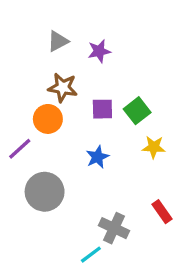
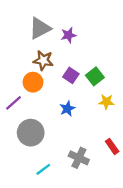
gray triangle: (58, 41) -> (40, 28), size x1.5
purple square: (102, 109) -> (71, 75), turned 35
cyan line: (91, 255) -> (43, 169), moved

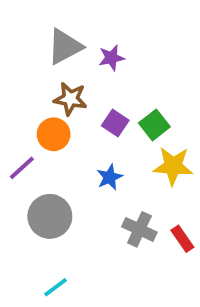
yellow star: (106, 102) -> (173, 166), size x1.5
gray cross: (79, 158) -> (139, 229), moved
cyan line: (43, 169) -> (55, 287), moved

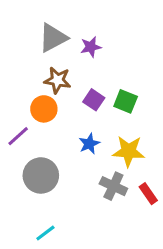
green square: (154, 125) -> (126, 101), turned -30
yellow star: (173, 166) -> (129, 151), moved

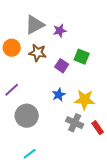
green square: (126, 101) -> (82, 57), moved
orange circle: (44, 109) -> (12, 48), moved

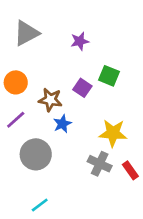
gray triangle: (35, 25) -> (26, 33), moved
orange circle: (12, 48) -> (16, 82), moved
brown star: (38, 53) -> (50, 100), moved
blue star: (59, 95) -> (62, 124), moved

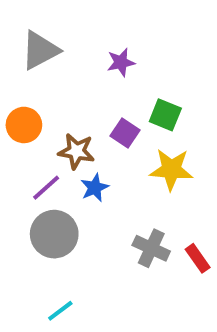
purple line: (16, 120) -> (46, 188), moved
yellow star: (113, 133) -> (171, 169), moved

